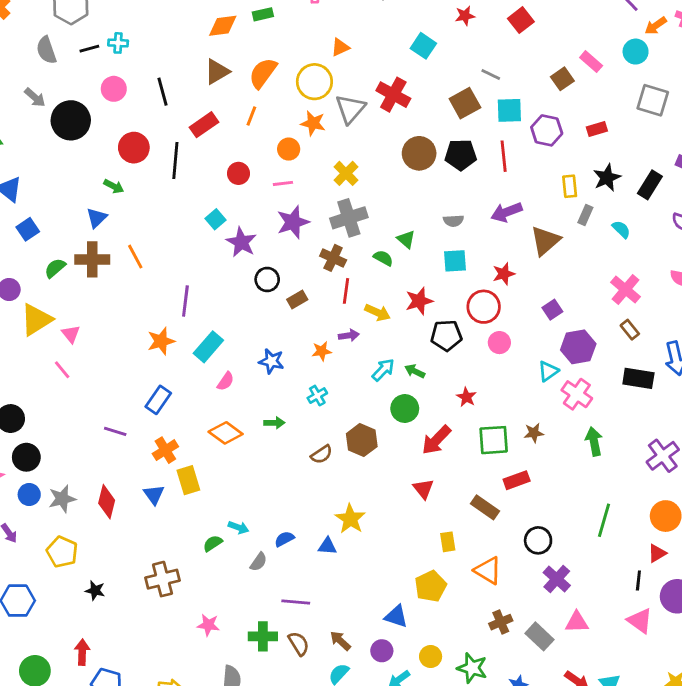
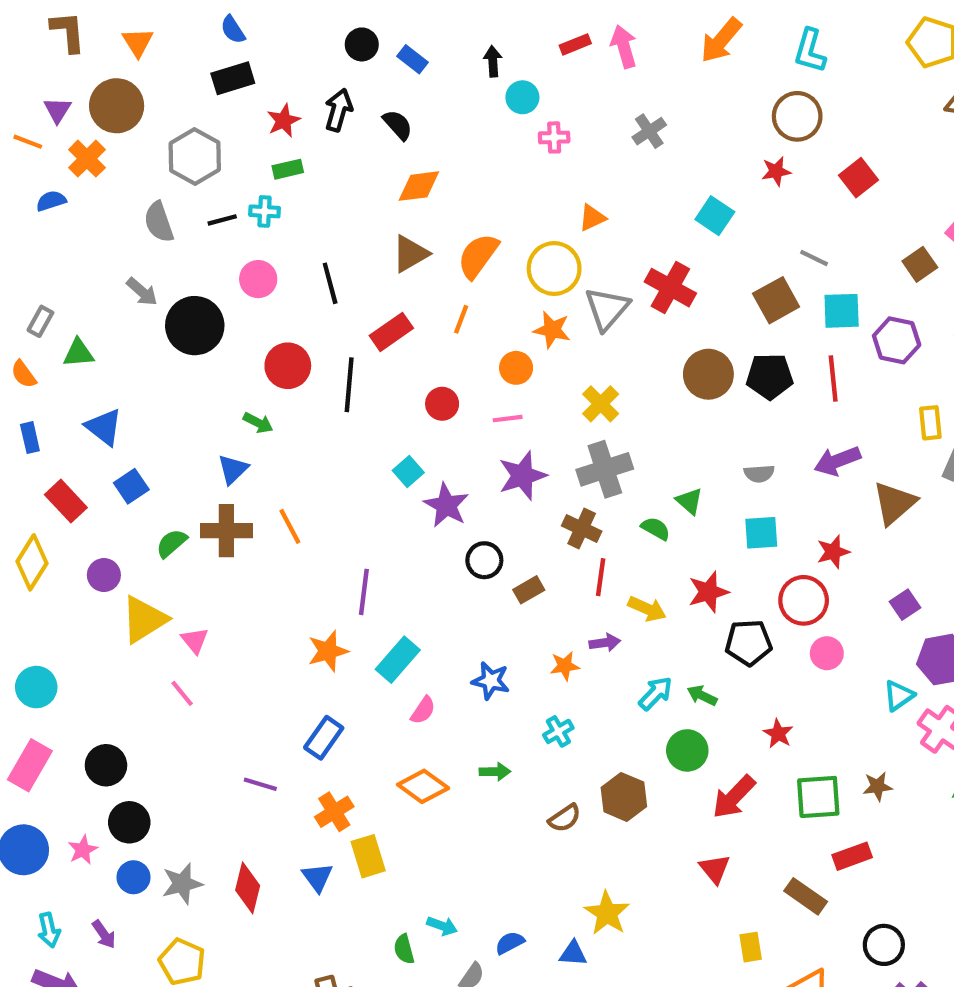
green rectangle: (263, 14) -> (288, 169), moved
green semicircle: (213, 543) -> (404, 949), turned -72

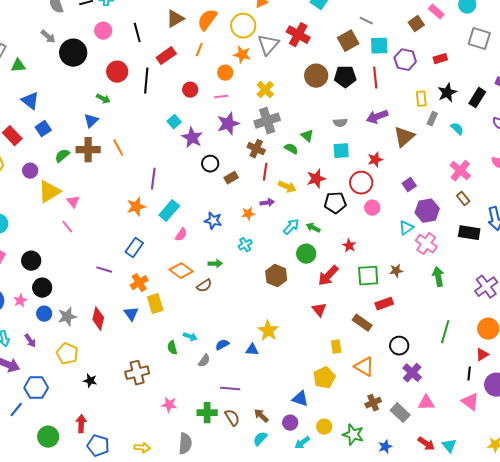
brown semicircle: (565, 818) -> (204, 286), moved

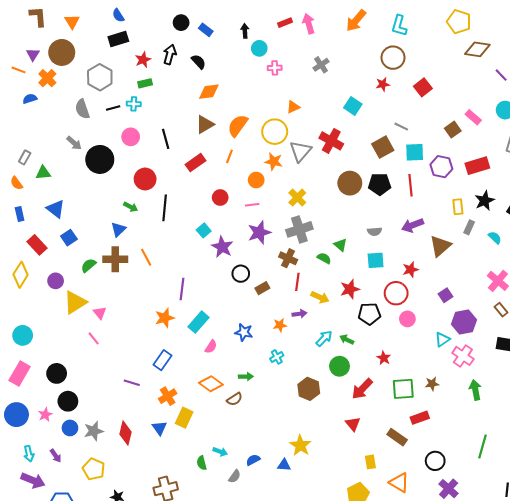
red rectangle: (440, 59) -> (477, 166), size x1.6
black line: (146, 81) -> (165, 208), moved
yellow rectangle: (155, 304) -> (184, 418), turned 42

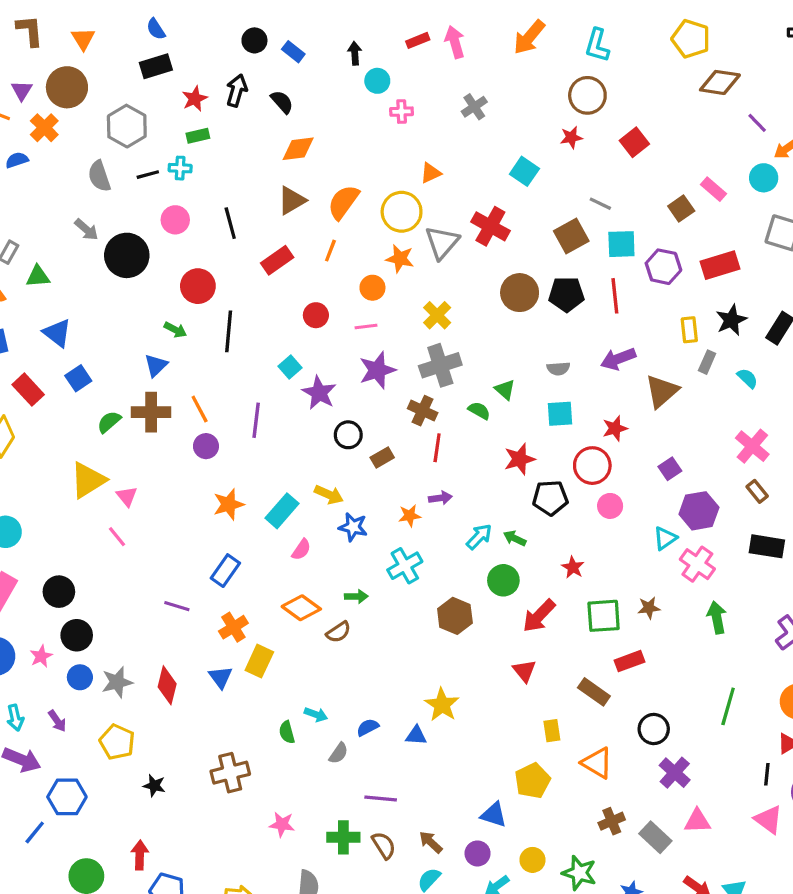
purple circle: (56, 281) -> (206, 446), moved
purple line: (182, 289) -> (256, 420), moved
yellow arrow: (320, 297) -> (329, 495), moved
cyan cross: (277, 357) -> (405, 566), size x1.5

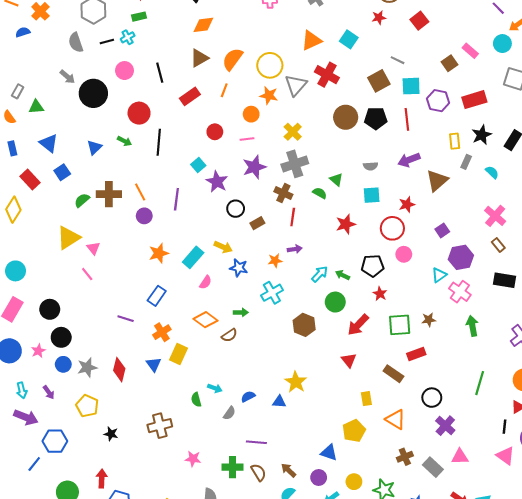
cyan cross: (180, 168) -> (128, 37), turned -32
orange triangle: (431, 173) -> (311, 40), moved, size x1.5
blue triangle: (156, 365) -> (94, 147), moved
black pentagon: (550, 498) -> (373, 266), moved

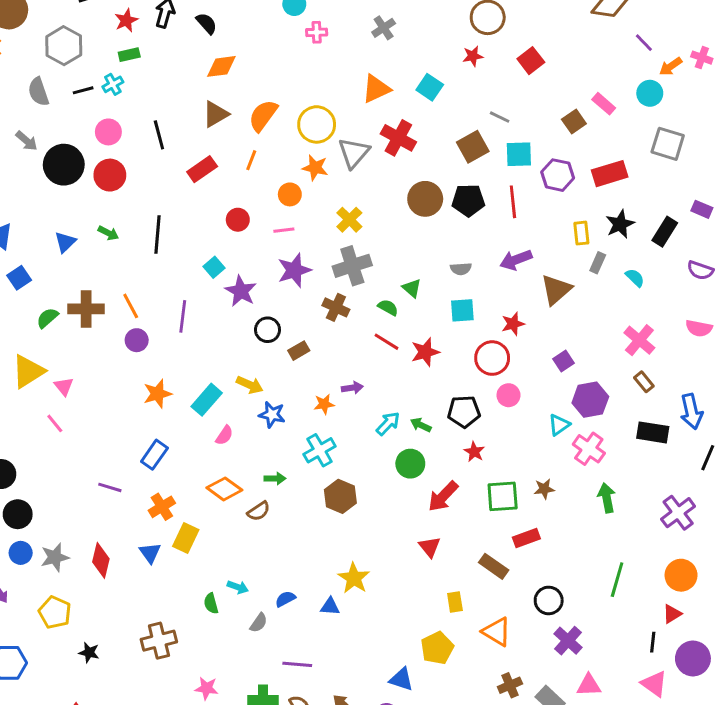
red circle: (139, 113) -> (110, 175), moved
red line: (293, 217) -> (387, 342), moved, turned -66
brown hexagon: (304, 325) -> (340, 496), moved

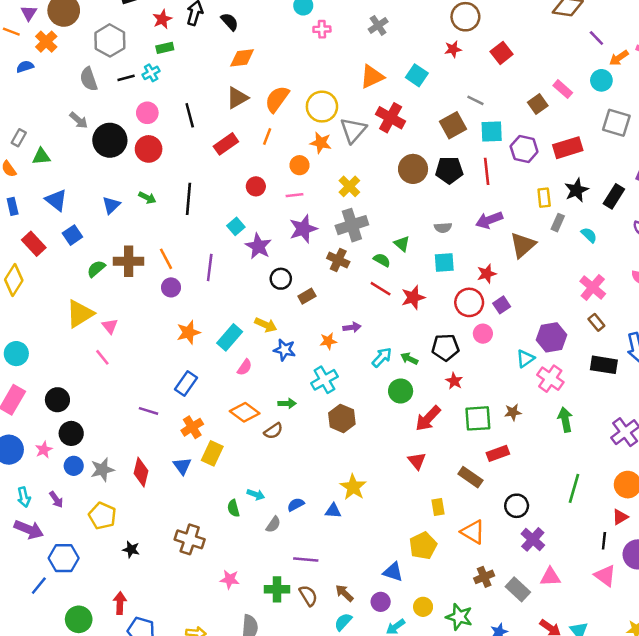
purple square: (564, 361) -> (502, 305), moved
brown cross: (159, 641) -> (190, 539), turned 32

